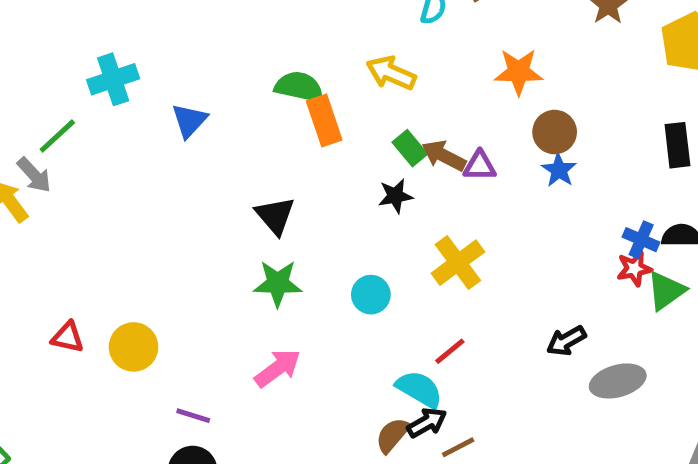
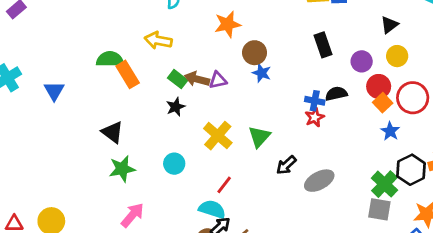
green triangle: (666, 291) -> (259, 137), moved

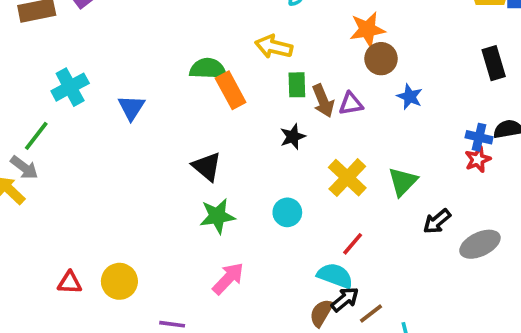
brown circle: (255, 53) -> (381, 59), moved
green rectangle: (178, 79) -> (297, 85), moved, turned 48
brown arrow: (197, 79) -> (323, 101), turned -130

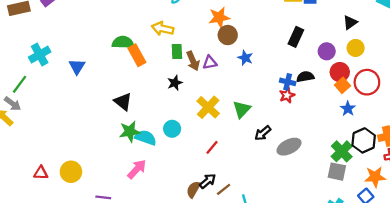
black rectangle: (494, 63) -> (296, 37), turned 42
cyan semicircle: (335, 276) -> (146, 138), moved

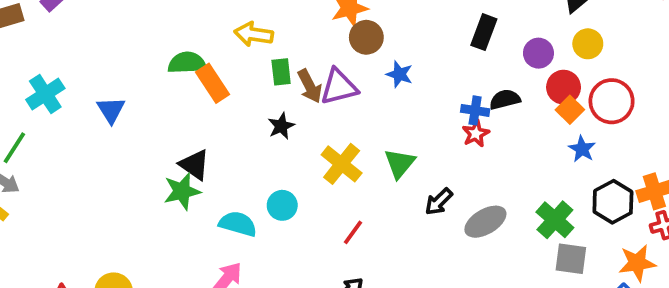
purple triangle: (210, 63) -> (339, 87), size x1.5
green star: (130, 132) -> (182, 191), moved
green cross: (342, 151) -> (555, 220), moved

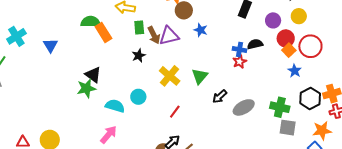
green cross: (555, 220) -> (280, 107), turned -30

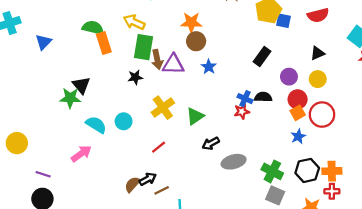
green rectangle: (139, 27) -> (144, 47), size x1.6

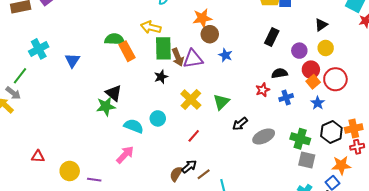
blue cross: (245, 99) -> (286, 97), moved, turned -32
yellow circle: (17, 143) -> (70, 171), moved

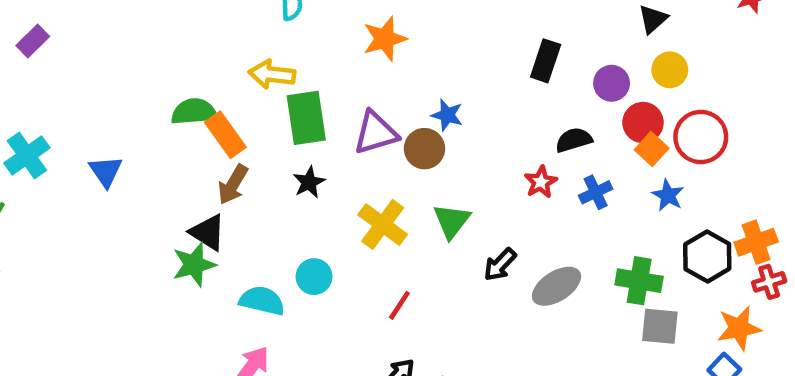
brown circle: (210, 34) -> (424, 149), moved
brown arrow: (178, 57) -> (233, 185), moved, turned 60

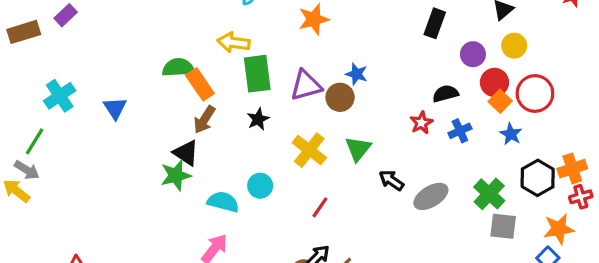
black rectangle: (546, 61) -> (435, 23), moved
black arrow: (500, 265) -> (391, 180), turned 80
green cross: (639, 281) -> (489, 194), turned 32

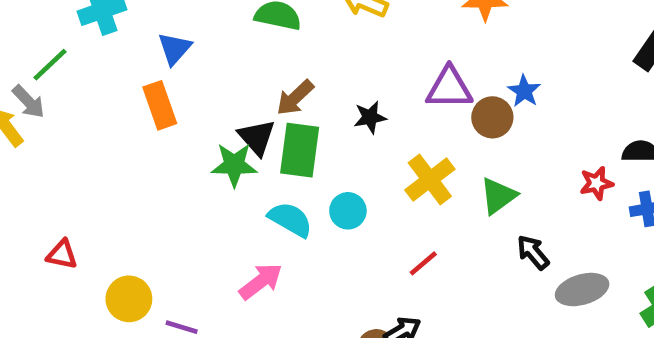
green rectangle: (257, 74) -> (300, 150), moved
orange rectangle: (200, 84) -> (160, 105), moved

